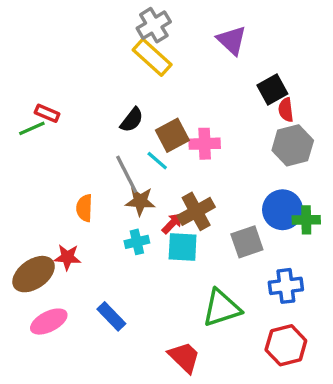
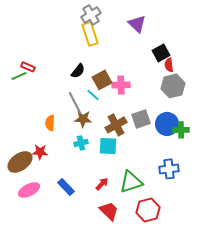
yellow rectangle: (152, 57) -> (90, 34), turned 30
red arrow: (172, 223) -> (102, 184), moved
gray square: (247, 242) -> (141, 119), moved
red hexagon: (286, 345) -> (148, 210), moved

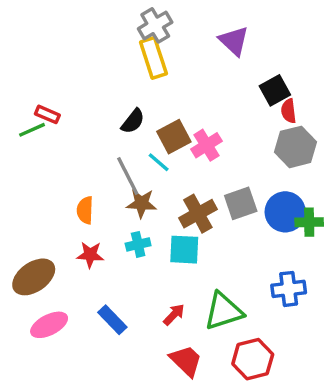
pink cross: (121, 85) -> (206, 145), turned -30
red star: (40, 152) -> (90, 255), moved

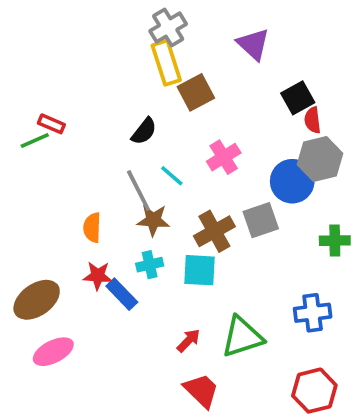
brown square: (174, 137) -> (196, 92), moved
blue circle: (285, 212) -> (292, 181), moved
blue rectangle: (112, 320) -> (122, 294), moved
red hexagon: (253, 359) -> (314, 391), moved

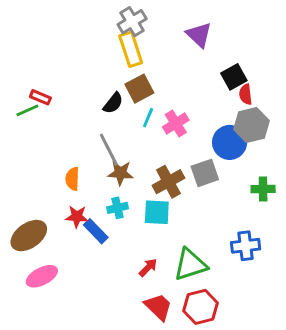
brown square: (196, 92) -> (139, 89), moved
cyan line: (172, 176) -> (148, 118), moved, turned 72
red hexagon: (314, 391) -> (200, 307), moved

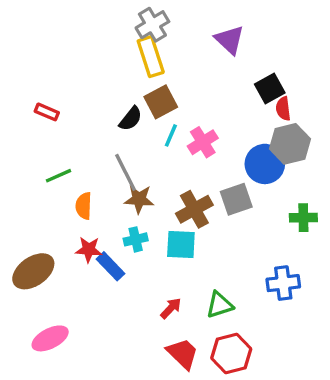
green line: (27, 110) -> (58, 176), moved
green triangle: (190, 265) -> (220, 305), size x0.7
pink ellipse: (42, 276) -> (50, 338), moved

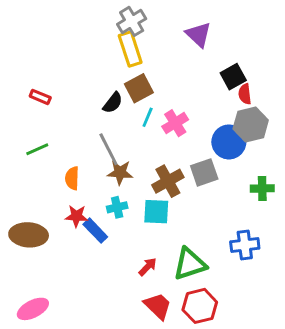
green line: (58, 176) -> (37, 149), moved
brown ellipse: (33, 271) -> (29, 235), turned 39
green triangle: (220, 305) -> (190, 264), size x1.4
pink ellipse: (50, 338) -> (33, 309), moved

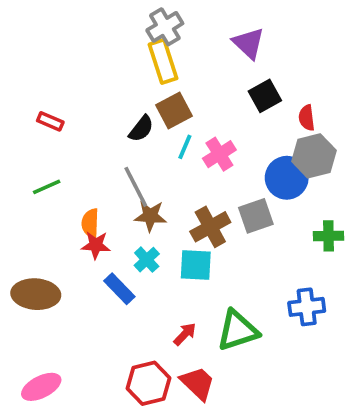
black square: (233, 77) -> (265, 96), moved
cyan cross: (117, 207) -> (147, 260), turned -30
red star: (76, 216) -> (96, 245), moved
red hexagon: (200, 306) -> (148, 383), moved

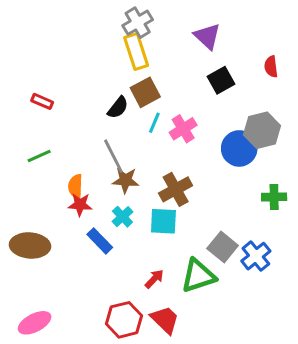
red semicircle: (307, 118) -> (271, 67), moved
gray square: (256, 216) -> (223, 247), moved, turned -32
blue cross: (307, 307) -> (256, 256), turned -32

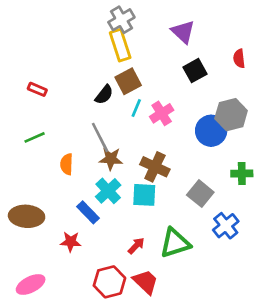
brown cross: (176, 189) -> (155, 167), turned -36
red star: (80, 205) -> (71, 242), moved
cyan cross: (122, 217) -> (108, 191), size x1.4
gray square: (223, 247) -> (200, 194), moved

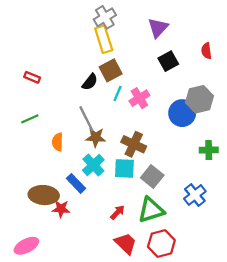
purple triangle: (183, 32) -> (158, 28), turned 30
gray square: (200, 194) -> (152, 177), moved
brown ellipse: (27, 216) -> (44, 195), moved
red hexagon: (109, 282) -> (161, 243), moved

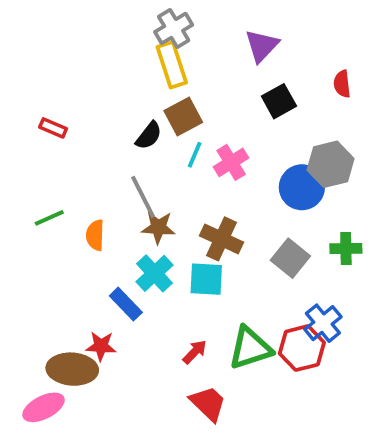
green line: (30, 119) -> (49, 218), moved
gray square: (152, 177) -> (290, 258), moved
brown ellipse: (44, 195) -> (72, 369), moved
red hexagon: (161, 243) -> (302, 348), moved

